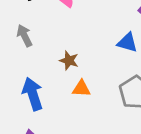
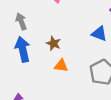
blue arrow: (33, 94) -> (23, 49), moved

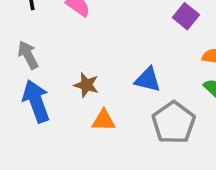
blue triangle: (99, 34) -> (148, 80), moved

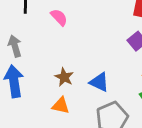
brown star: (86, 85) -> (64, 77), moved

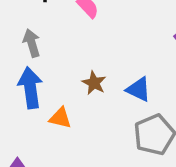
orange triangle: (61, 105) -> (60, 118), moved

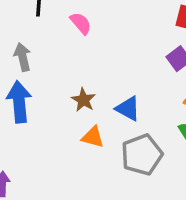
orange triangle: (60, 118) -> (93, 137), moved

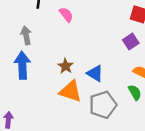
orange triangle: (93, 137) -> (71, 91), size x1.5

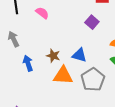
purple square: (131, 42) -> (92, 22), moved
blue arrow: (22, 65) -> (28, 63), moved, size x0.7

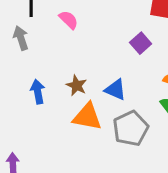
gray arrow: (14, 39) -> (21, 38), moved

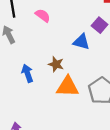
blue triangle: (115, 90) -> (81, 42), moved

